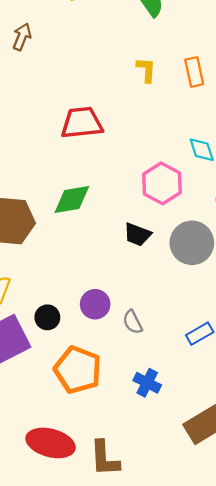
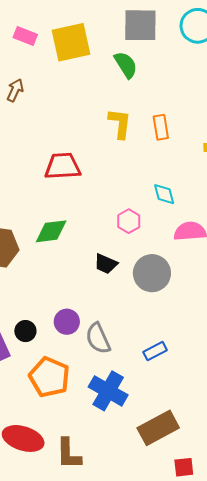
yellow L-shape: (146, 70) -> (120, 124), size x1.4
pink hexagon: (162, 183) -> (129, 221), size x0.7
gray semicircle: (133, 322) -> (98, 338), size x1.5
blue cross: (147, 383) -> (108, 391), size x1.6

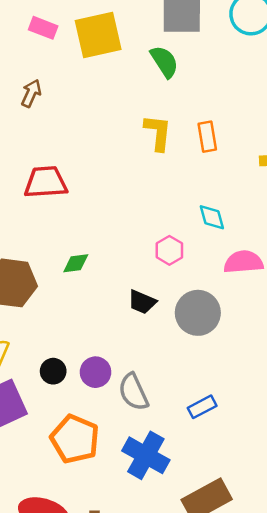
red trapezoid: (63, 166) -> (46, 182), moved
green diamond: (51, 231) -> (76, 263), size x0.7
black circle: (25, 331) -> (53, 371), moved

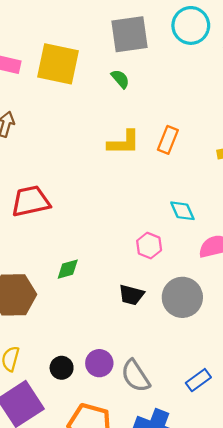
yellow square: (98, 35) -> (58, 64), turned 33
green semicircle: (164, 62) -> (120, 79), size x0.7
yellow L-shape: (158, 133) -> (124, 143), turned 92
orange rectangle: (207, 137) -> (168, 140), turned 40

